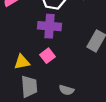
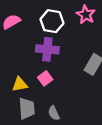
gray semicircle: (66, 90) -> (54, 113), moved, turned 48

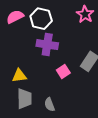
white hexagon: (52, 21) -> (41, 19), moved
pink square: (45, 78) -> (63, 71), moved

